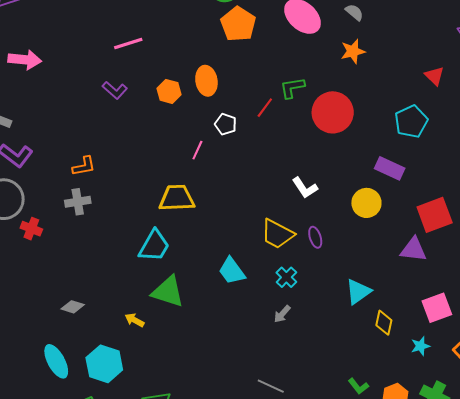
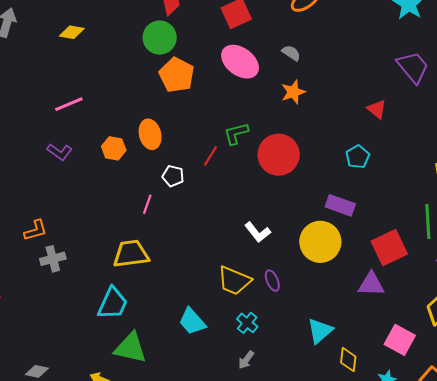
cyan pentagon: (411, 122) -> (358, 157), size x0.7
gray cross: (78, 202) -> (53, 259), moved
yellow circle: (366, 203) -> (320, 242), size x1.4
pink square: (437, 308) -> (400, 340), turned -36

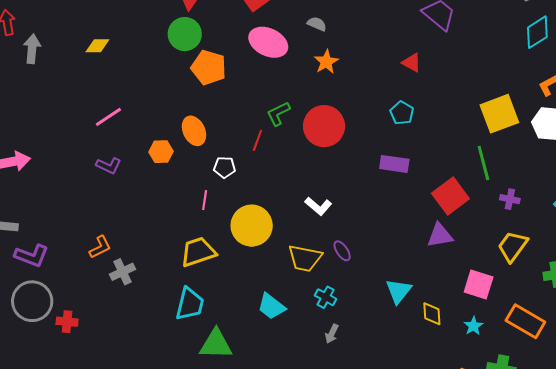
yellow circle: (320, 242) -> (252, 226), moved

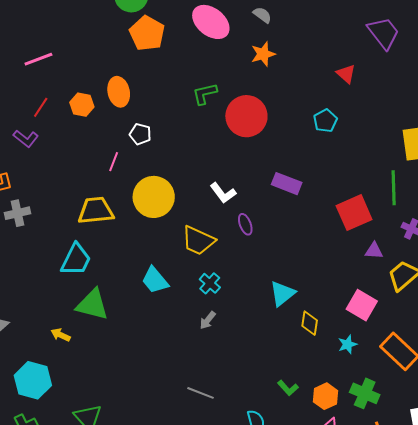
red line: (257, 140) -> (41, 107), moved
purple rectangle: (394, 164) -> (287, 184), moved
purple L-shape: (109, 166) -> (26, 139), moved
purple triangle: (440, 235) -> (374, 251), moved, size x0.7
purple ellipse: (342, 251) -> (245, 224), moved

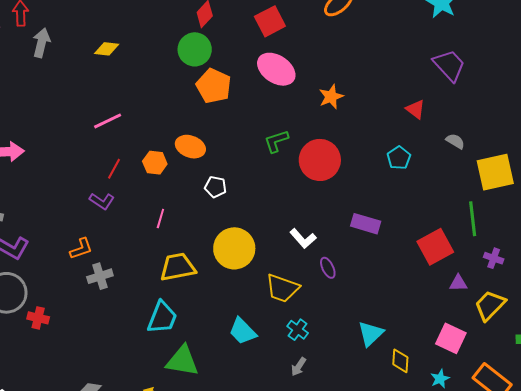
gray semicircle: (262, 15) -> (455, 141), moved
orange ellipse: (119, 92) -> (190, 147), turned -52
pink line: (114, 162) -> (160, 218), moved

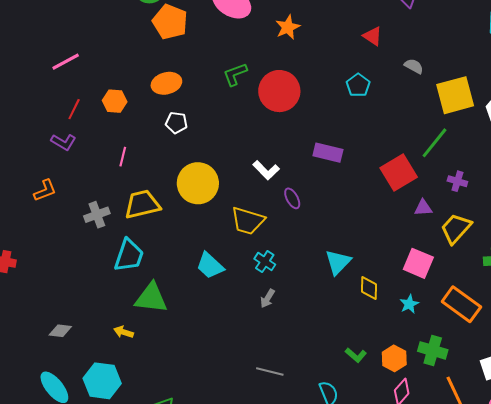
orange ellipse: (190, 147) -> (166, 83), moved, turned -32
green line: (473, 219) -> (435, 143), turned 48
gray cross: (100, 276) -> (97, 215), moved

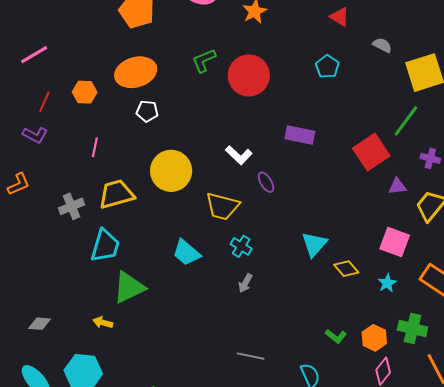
orange ellipse: (166, 83) -> (136, 72), size x1.4
yellow diamond: (369, 288) -> (346, 269), turned -40
green triangle: (151, 298) -> (129, 287), turned -30

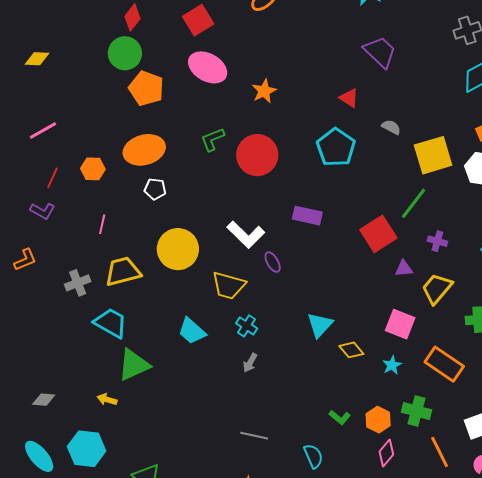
cyan pentagon: (327, 66) -> (336, 147), size x1.6
white L-shape: (239, 155) -> (246, 235), size x1.4
cyan trapezoid: (105, 246) -> (111, 323), turned -78

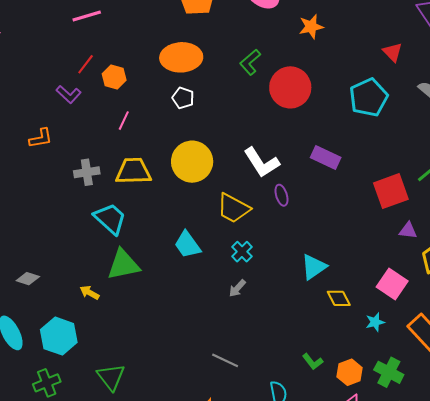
green L-shape: (213, 139) -> (250, 62), turned -32
orange hexagon: (93, 169) -> (114, 77), moved

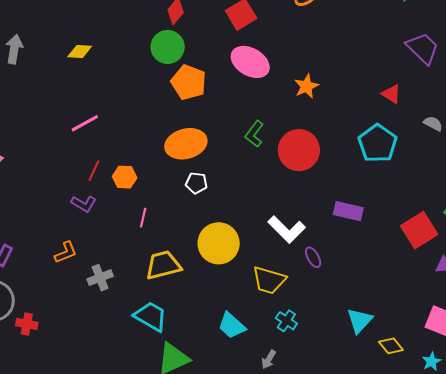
gray cross: (87, 172) -> (100, 278), moved
gray arrow: (237, 288) -> (269, 359), moved

